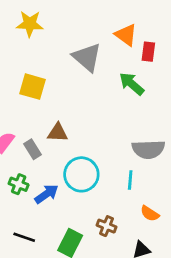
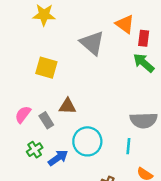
green arrow: (132, 84) -> (144, 63), moved
green cross: (19, 184) -> (35, 150), turned 35

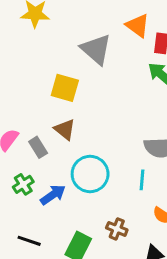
yellow square: (46, 68) -> (65, 88), moved
brown triangle: (67, 106) -> (65, 129), turned 36

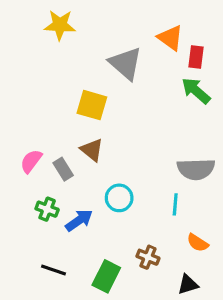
cyan circle: (90, 174) -> (119, 198), size x0.7
green cross: (23, 184) -> (47, 209), turned -36

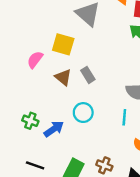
pink semicircle: (31, 161) -> (35, 60), moved
gray rectangle: (63, 169) -> (88, 75), moved
brown cross: (148, 257) -> (104, 165), moved

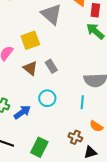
yellow square: (63, 44) -> (30, 40), turned -36
brown cross: (104, 165) -> (75, 137), moved

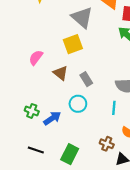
yellow square: (30, 40) -> (73, 44), moved
gray rectangle: (51, 66) -> (86, 79), moved

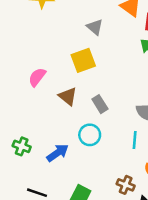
gray triangle: (82, 18) -> (95, 27), size x0.6
green cross: (32, 111) -> (22, 146), moved

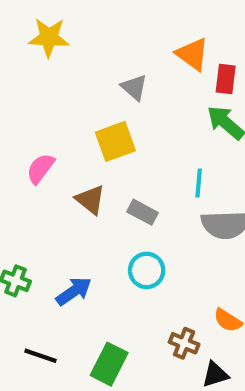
gray rectangle: (100, 104) -> (142, 212), turned -30
cyan circle: (90, 135) -> (147, 270), moved
cyan line: (135, 140) -> (199, 183), moved

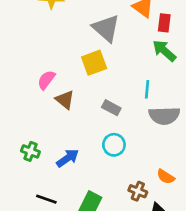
gray triangle: (134, 87) -> (106, 28), size x1.6
brown triangle: (90, 200) -> (65, 100), moved

